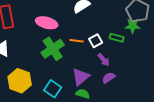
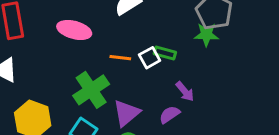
green rectangle: (117, 38) -> (165, 53), moved
green cross: (53, 49) -> (91, 90), moved
purple arrow: (104, 60) -> (185, 91), moved

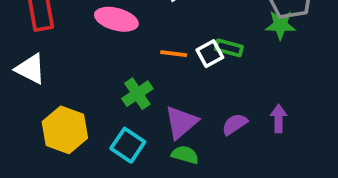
green cross: (91, 90) -> (137, 94), size x0.7
purple arrow: (185, 91) -> (279, 118), moved, turned -140

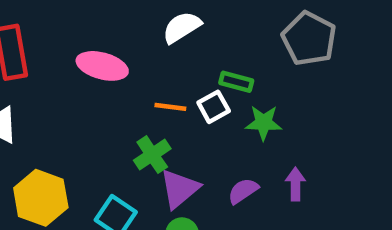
green star: (280, 25) -> (264, 123), moved
green rectangle: (229, 48) -> (236, 82), moved
green cross: (137, 94) -> (152, 155), moved

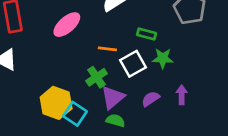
pink ellipse: (102, 66) -> (67, 25), turned -56
white square: (214, 107) -> (133, 64), moved, size x1.4
yellow hexagon: (41, 198) -> (56, 103), moved

